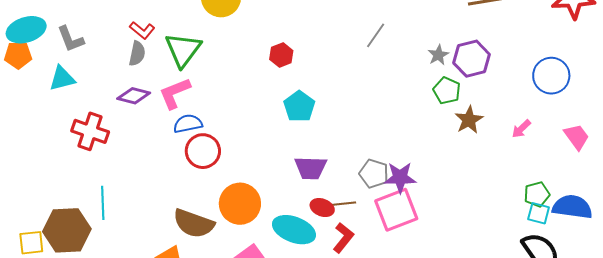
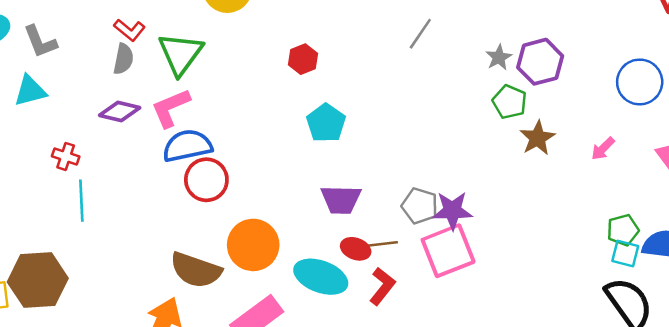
blue semicircle: (188, 124) -> (187, 146), size x1.4
red cross: (90, 131) -> (66, 156), size x0.6
cyan line: (103, 203) -> (81, 201), moved

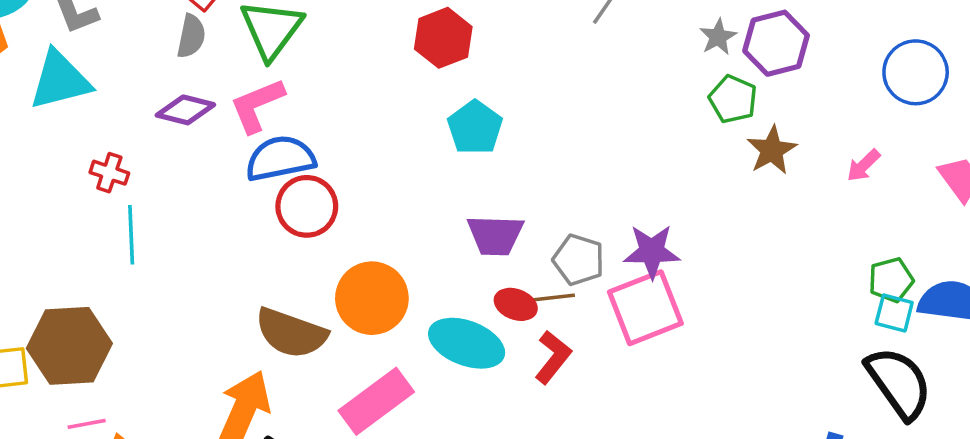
red hexagon: (303, 59) -> (443, 38), size x1.4
cyan triangle: (30, 91) -> (60, 80), size x1.4
gray pentagon: (420, 206) -> (579, 260), moved

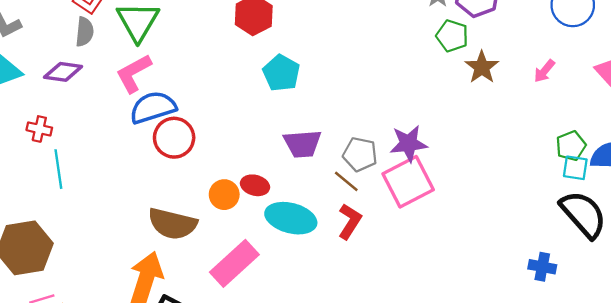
purple diamond: (185, 110) -> (63, 72), moved
orange circle: (372, 298) -> (224, 195), size x0.6
brown line: (554, 298) -> (346, 181), turned 52
red ellipse: (516, 304) -> (255, 185), moved

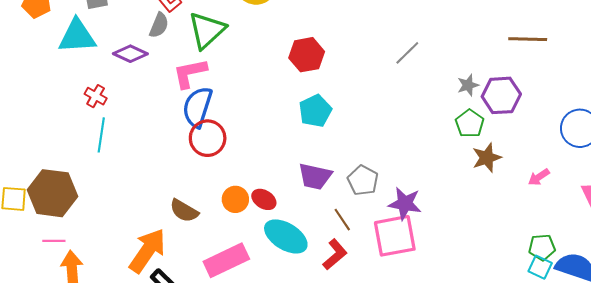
blue semicircle: (153, 107) -> (197, 107), turned -72
gray pentagon: (360, 154) -> (363, 180), moved
brown semicircle: (172, 224) -> (184, 211), size x0.7

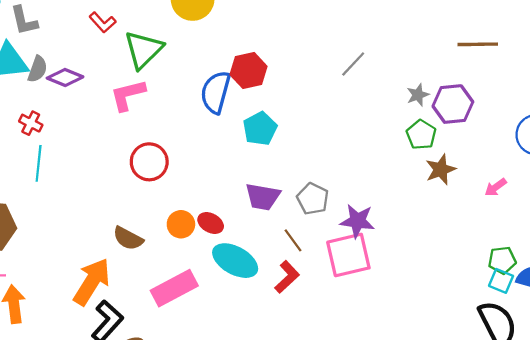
gray semicircle: (159, 25) -> (37, 69), moved
blue semicircle: (197, 107) -> (216, 92), moved

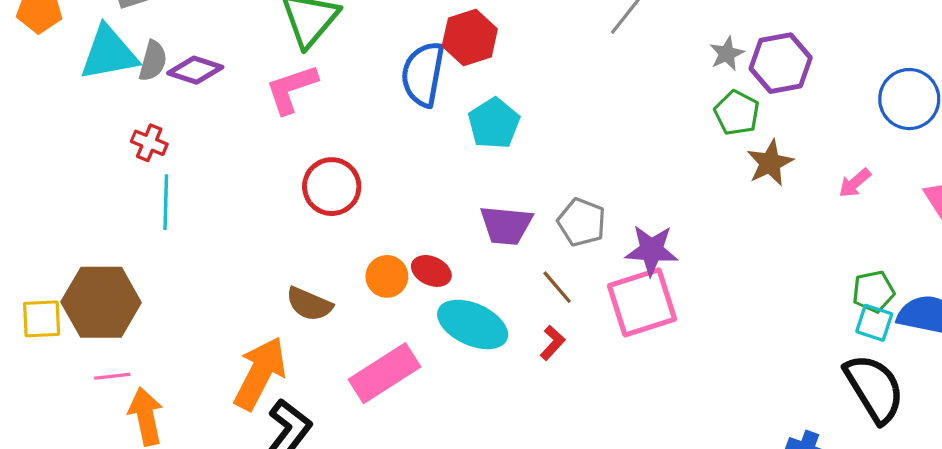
red L-shape: (287, 277) -> (552, 343), size x0.7

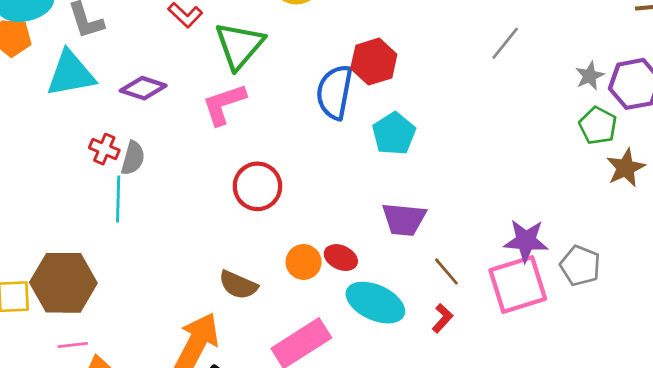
gray semicircle: (153, 61) -> (133, 158), moved
gray pentagon: (582, 222) -> (580, 266), moved

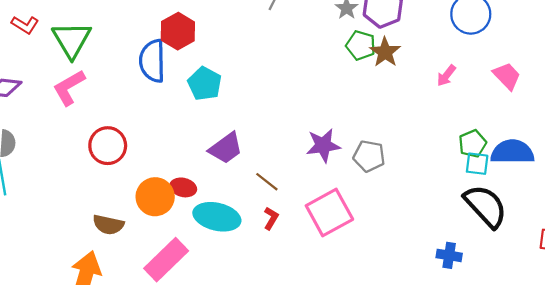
brown star: (626, 168) -> (385, 52), moved
purple trapezoid: (404, 219) -> (226, 148), turned -30
orange circle: (304, 262) -> (155, 197), size x1.4
pink square: (518, 285) -> (329, 213), moved

